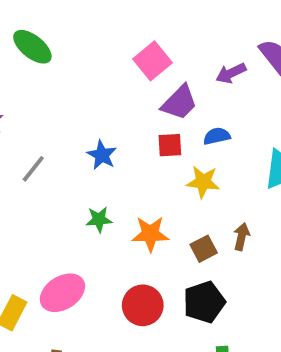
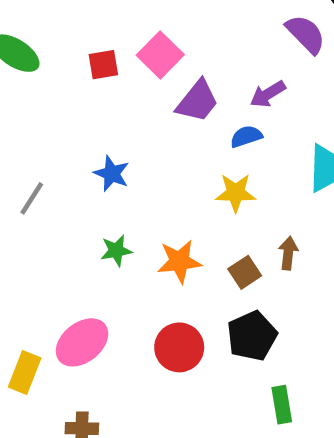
purple arrow: (231, 73) -> (268, 94), moved
red square: (170, 145) -> (103, 65), moved

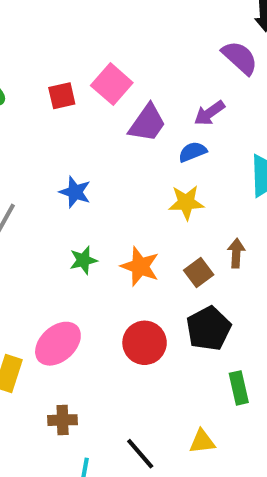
orange star: (179, 261) -> (140, 266), turned 30

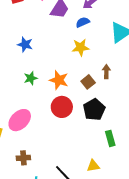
red circle: (145, 343) -> (62, 107), moved

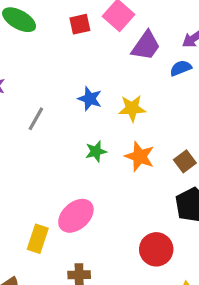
yellow star: (81, 47) -> (132, 108), moved
red circle: (62, 107) -> (156, 249), moved

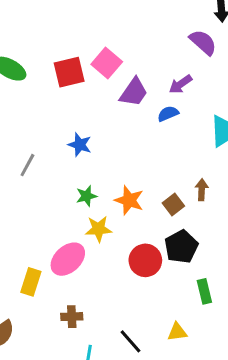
red square: (80, 24) -> (69, 72), size x1.5
yellow star: (132, 108) -> (98, 229), moved
red circle: (156, 249) -> (145, 260), moved

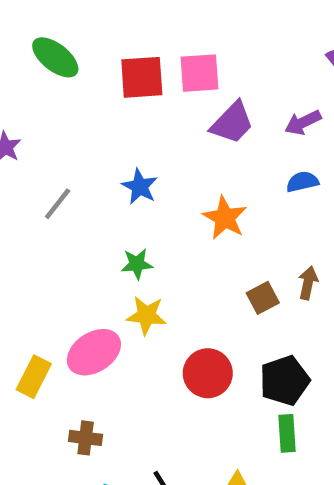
pink square: (107, 63) -> (199, 73), turned 36
blue semicircle: (168, 114) -> (302, 182), moved
orange star: (129, 200) -> (225, 218), moved
black pentagon: (181, 247) -> (284, 380), moved

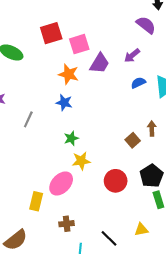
red square: (142, 77) -> (51, 33), moved
orange star: (225, 218) -> (69, 74), moved

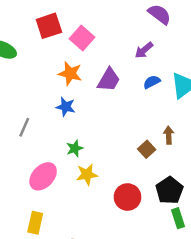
pink square: (79, 44) -> (82, 38), turned -30
purple trapezoid: (100, 63) -> (109, 80), moved
pink ellipse: (61, 183) -> (43, 176), moved

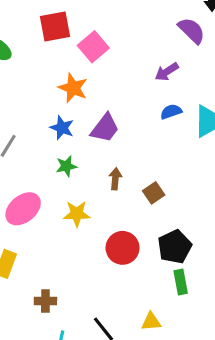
purple trapezoid: (109, 80) -> (105, 128), moved
brown arrow: (169, 135) -> (115, 179), moved
green star: (75, 148) -> (66, 166), moved

